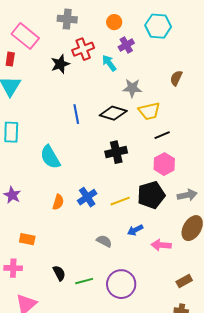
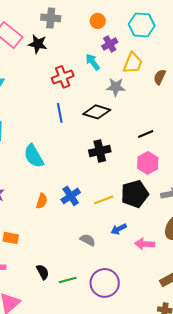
red cross: (83, 49) -> (63, 77), moved
black star: (60, 64) -> (38, 44), moved, turned 30
yellow trapezoid: (149, 111) -> (133, 63), moved, turned -55

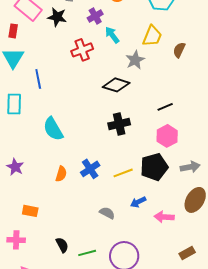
purple cross: (110, 44) -> (95, 16), moved
gray star: (116, 87) -> (135, 60), turned -30
blue line: (60, 113) -> (38, 79), moved

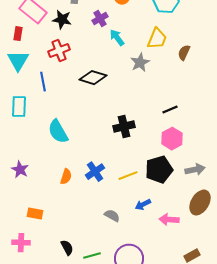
red cross: (82, 50) -> (59, 51), moved
black diamond: (116, 85) -> (93, 78), moved

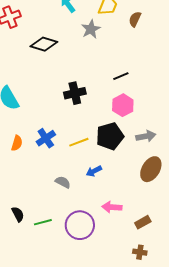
pink arrow: (169, 220) -> (112, 207), moved

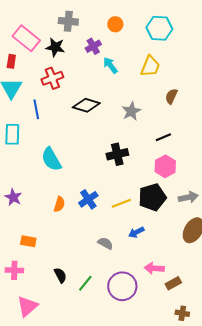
brown semicircle: (135, 19) -> (171, 96), moved
gray star: (91, 29) -> (131, 111), moved
green line: (43, 222) -> (85, 283), turned -36
brown rectangle: (143, 222) -> (173, 283), moved

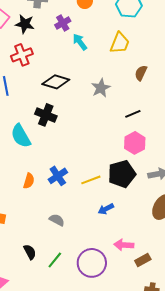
black cross: (117, 154) -> (46, 115), moved, turned 35
gray semicircle: (105, 243) -> (57, 220), moved

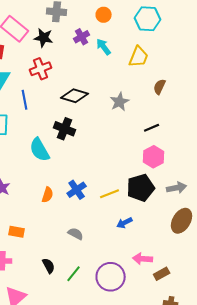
cyan arrow: (80, 42) -> (104, 47), moved

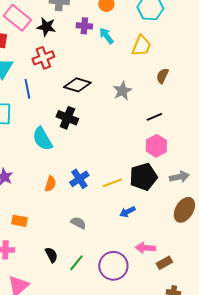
purple cross: (82, 37) -> (84, 26), turned 35

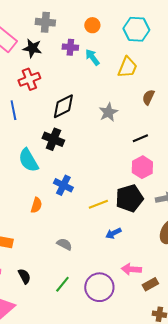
black diamond: (77, 85) -> (63, 106), turned -44
blue cross: (79, 179) -> (63, 185), moved, turned -30
black semicircle: (51, 255) -> (24, 276), moved

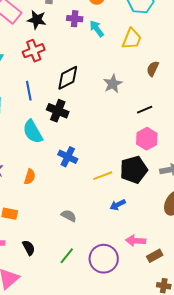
blue line: (13, 110) -> (29, 91), moved
orange semicircle: (36, 205) -> (30, 177), moved

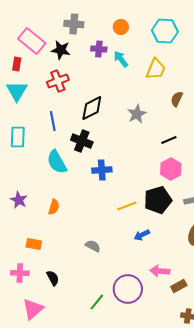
blue cross: (68, 157) -> (102, 170), moved, turned -30
green line: (67, 256) -> (97, 302), moved

